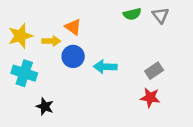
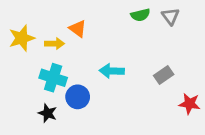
blue circle: (73, 56) -> (78, 97), moved
cyan cross: (24, 73) -> (53, 78), moved
red star: (150, 98) -> (190, 104), moved

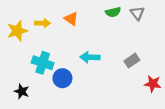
orange triangle: (78, 29) -> (71, 19), moved
yellow arrow: (54, 44) -> (43, 23), moved
black star: (48, 113) -> (22, 91), moved

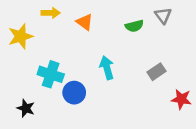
green semicircle: (113, 12) -> (134, 26), moved
yellow arrow: (43, 23) -> (51, 13), moved
cyan arrow: (90, 57) -> (107, 68), turned 72

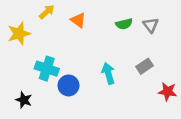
yellow arrow: (51, 13) -> (47, 12), turned -42
gray triangle: (163, 15) -> (151, 25), moved
cyan arrow: (107, 68) -> (108, 73), moved

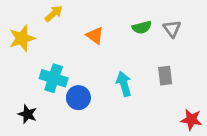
orange triangle: (78, 20) -> (95, 36), moved
gray rectangle: (145, 66) -> (165, 76), turned -63
red star: (168, 92) -> (191, 120), moved

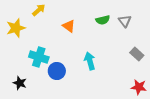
gray rectangle: (165, 76) -> (137, 54), moved, turned -40

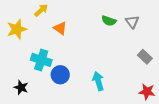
green semicircle: (103, 20) -> (109, 21), turned 32
orange triangle: (69, 26) -> (60, 28), moved
cyan arrow: (90, 61) -> (98, 81), moved

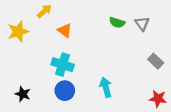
cyan cross: (41, 60) -> (63, 65), moved
blue circle: (60, 75) -> (65, 91), moved

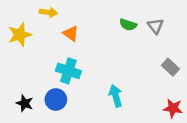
yellow arrow: (44, 11) -> (48, 12), turned 49
blue circle: (65, 91) -> (56, 99), moved

